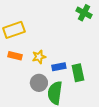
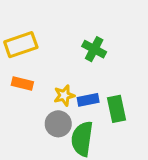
green cross: (84, 13) -> (94, 49), moved
yellow star: (39, 57) -> (64, 95), moved

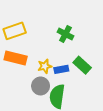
orange rectangle: (22, 83) -> (16, 58), size x1.5
green rectangle: (117, 109) -> (82, 65), moved, turned -36

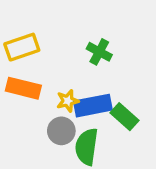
green rectangle: (82, 65) -> (125, 117), moved
blue rectangle: (61, 69) -> (93, 106), size x1.6

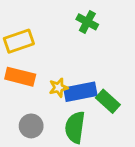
green cross: (99, 52) -> (87, 22), moved
gray circle: (61, 131) -> (31, 126), moved

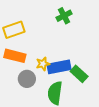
green cross: (87, 22) -> (64, 16), turned 35
gray circle: (31, 126) -> (27, 79), moved

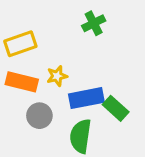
yellow star: (43, 64) -> (57, 76), moved

